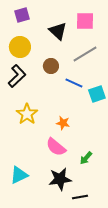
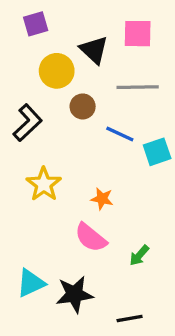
yellow circle: (20, 47) -> (57, 71), moved
gray line: (85, 54) -> (138, 87), turned 30
black star: (60, 179) -> (74, 294), moved

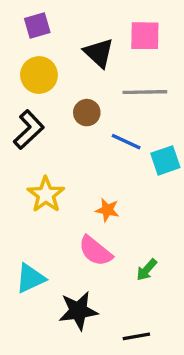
yellow circle: (57, 71) -> (39, 75), moved
cyan triangle: (31, 283) -> (30, 278), moved

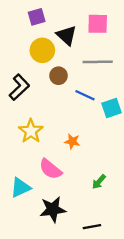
purple square: (37, 25) -> (37, 17), moved
yellow circle: (39, 75) -> (42, 50), moved
pink semicircle: (95, 251) -> (50, 169), moved

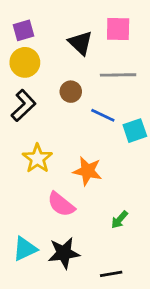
purple square: (37, 17) -> (23, 30), moved
yellow circle: (42, 50) -> (25, 62), moved
orange star: (72, 141) -> (87, 171), size x1.5
cyan triangle: (20, 188) -> (25, 249), moved

